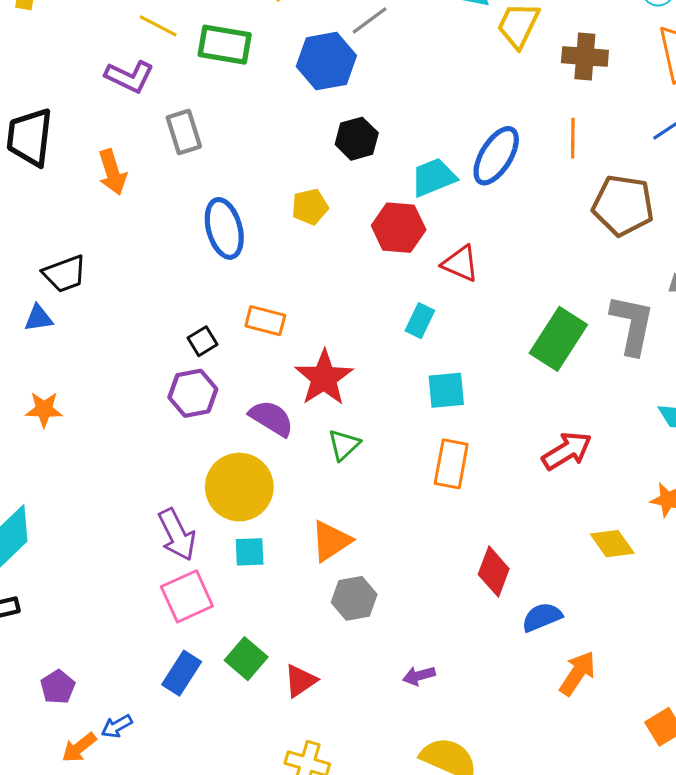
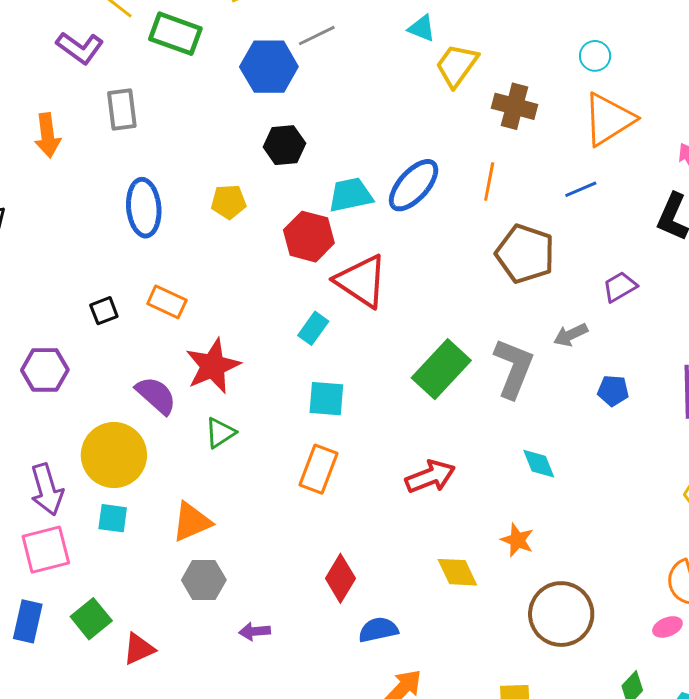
red triangle: (460, 264) -> (361, 281), size x1.5
purple hexagon: (193, 393) -> (45, 370), moved
blue rectangle: (182, 673) -> (28, 621), turned -30
purple arrow: (419, 676) -> (255, 631), moved

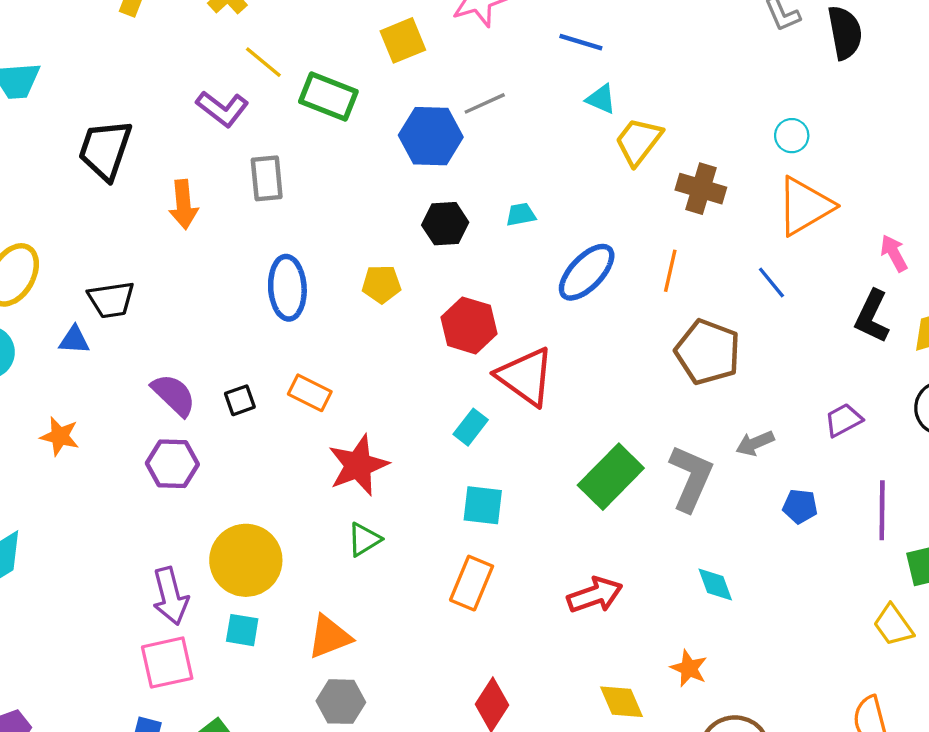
blue line: (581, 189) -> (771, 282), turned 72
cyan trapezoid: (351, 195) -> (521, 215), moved, size x0.6
purple trapezoid: (620, 287) -> (843, 420), moved
purple semicircle: (156, 395) -> (174, 395), moved

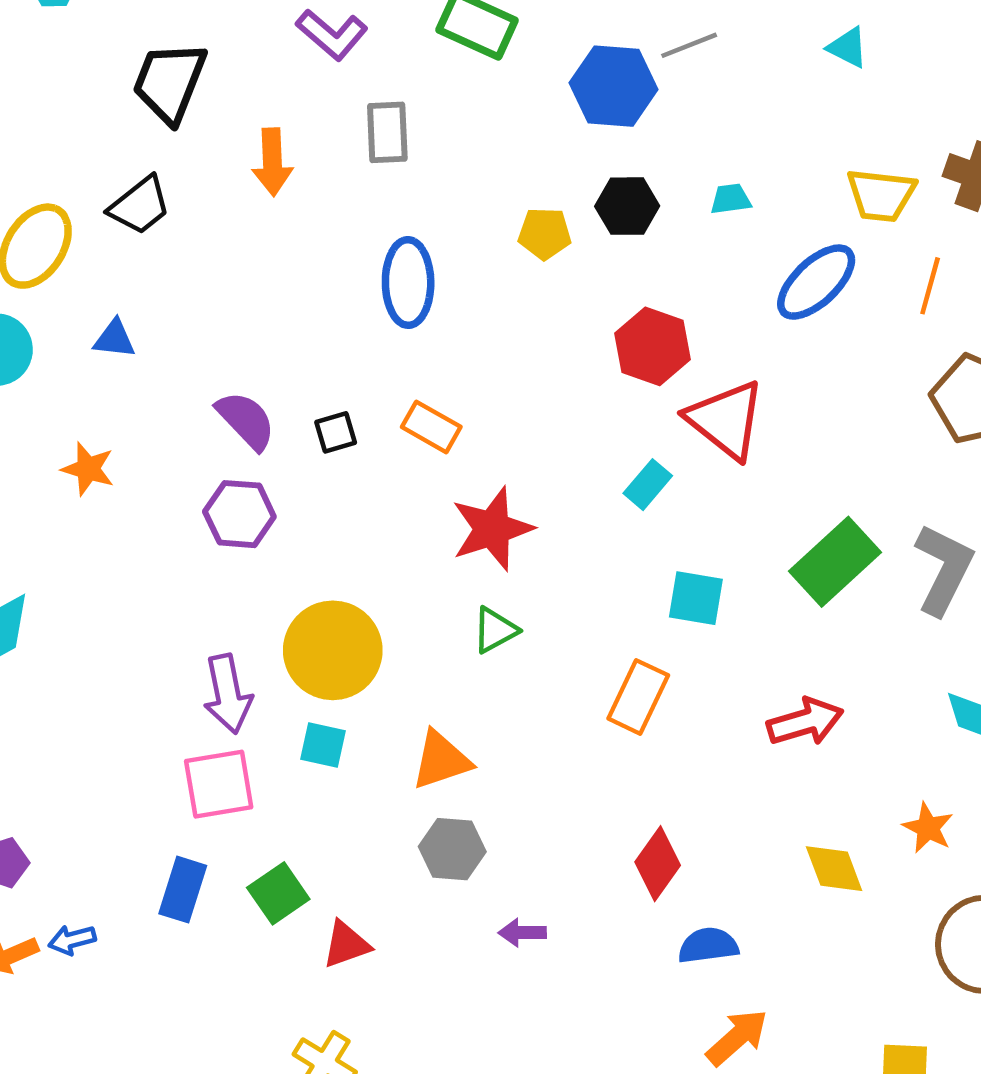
yellow trapezoid: (638, 141) -> (881, 195), moved, turned -124
yellow pentagon: (381, 284) -> (545, 234), moved
black trapezoid: (111, 300) -> (140, 206), moved, turned -33
cyan square: (483, 505) -> (696, 598), moved

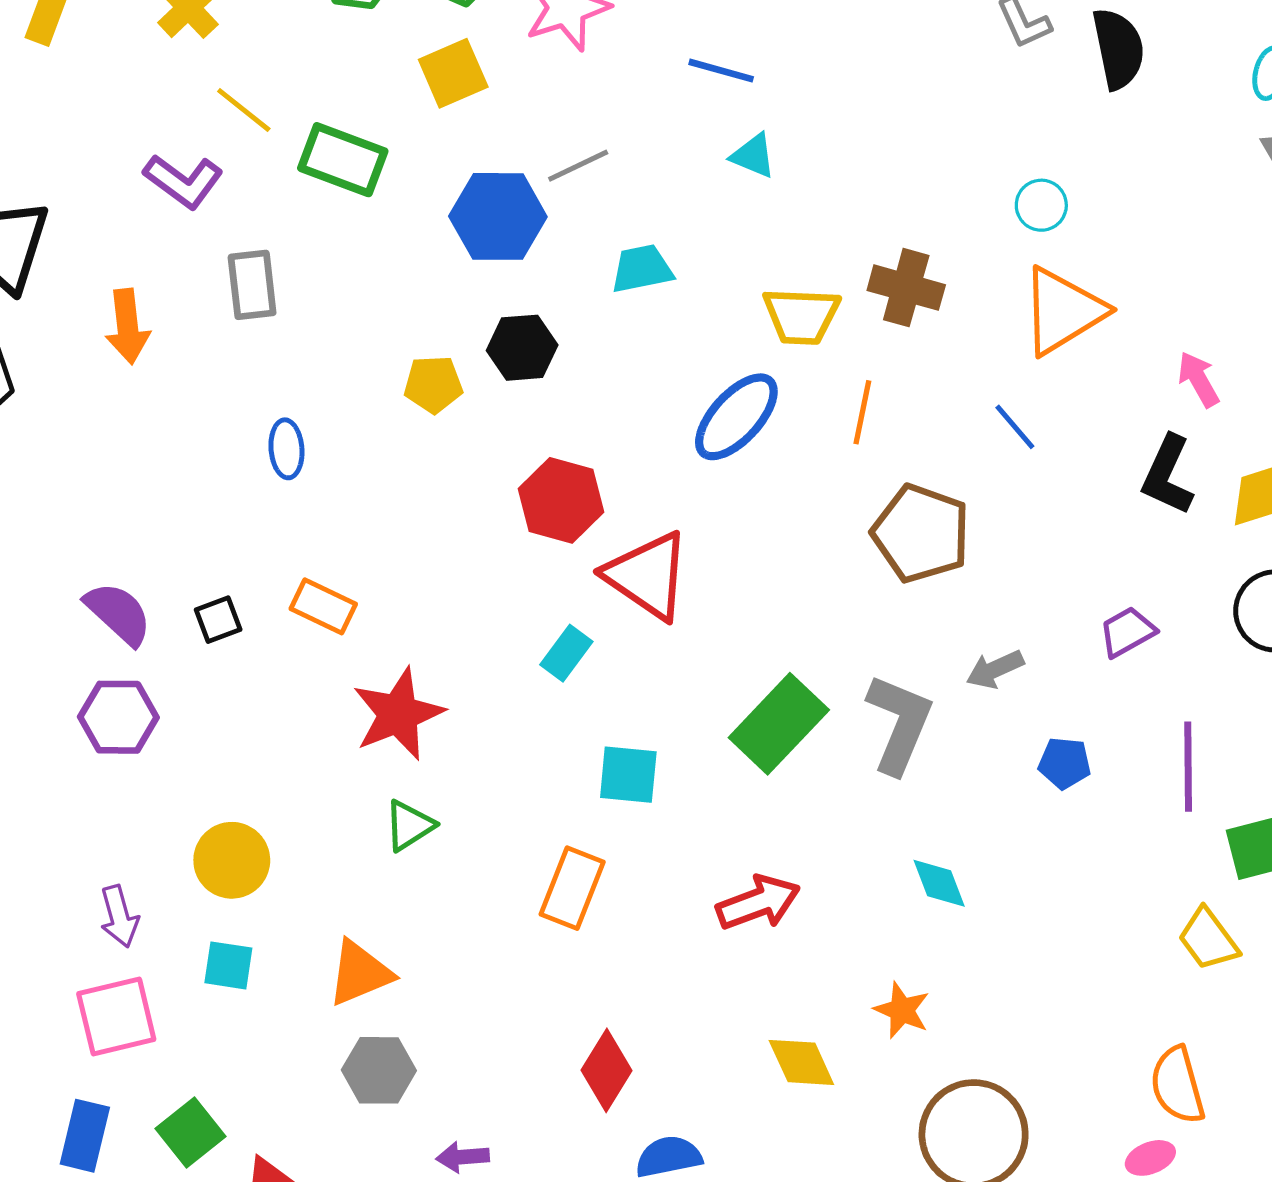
cyan trapezoid: (731, 199) -> (642, 269), moved, size x1.4
blue ellipse: (408, 283) -> (286, 449), size x0.6
yellow circle: (333, 650) -> (232, 860), size x0.7
purple arrow: (228, 694) -> (119, 916), size x0.7

